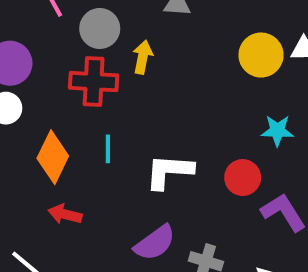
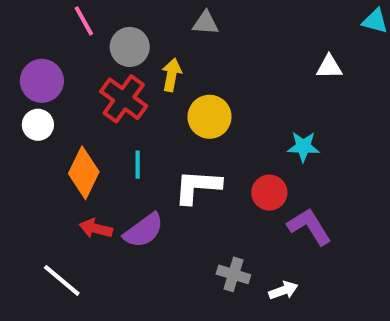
yellow circle: (261, 55) -> (210, 117), moved
red cross: (94, 82) -> (124, 99), turned 33
purple semicircle: (155, 243) -> (144, 231), moved

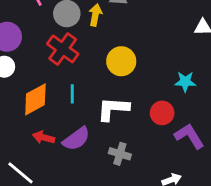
yellow arrow: (172, 75) -> (95, 15), moved
orange diamond: (84, 173) -> (35, 99), turned 36
gray cross: (233, 274) -> (120, 154), moved

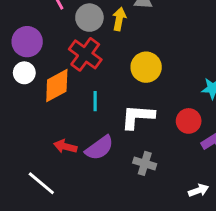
orange diamond: (35, 99) -> (57, 86), moved

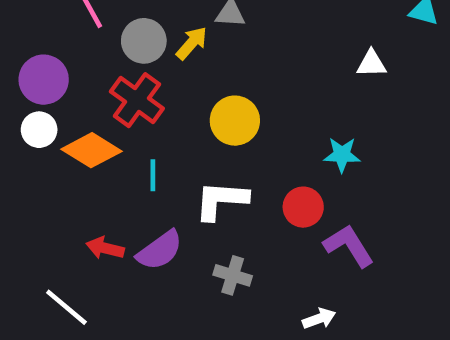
yellow arrow: (119, 19) -> (192, 43), turned 30
orange diamond: (57, 86) -> (91, 150), turned 60

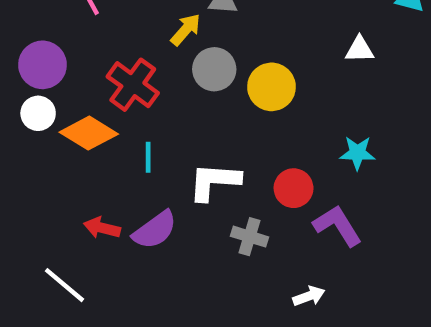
gray circle: (144, 41) -> (214, 69), moved
yellow circle: (235, 121) -> (271, 87), moved
cyan star: (342, 155) -> (357, 153), moved
gray cross: (233, 275) -> (249, 237), moved

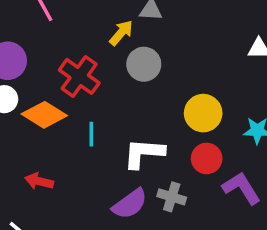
yellow circle: (271, 87) -> (203, 113), moved
red arrow: (102, 228) -> (39, 181), moved
purple semicircle: (155, 230) -> (130, 204), moved

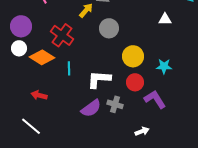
gray circle: (144, 64) -> (109, 28), moved

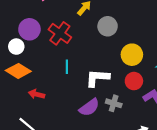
purple circle: (21, 26) -> (29, 29), moved
orange diamond: (42, 57) -> (18, 71), moved

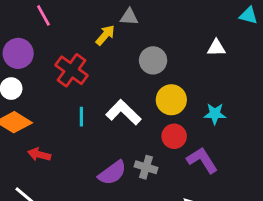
gray circle: (108, 26) -> (153, 60), moved
purple circle: (29, 29) -> (18, 53), moved
white L-shape: (97, 78) -> (124, 112), moved, turned 40

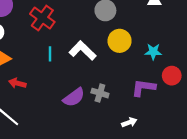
red circle: (174, 136) -> (172, 76), moved
purple L-shape: (202, 160) -> (143, 88), turned -50

